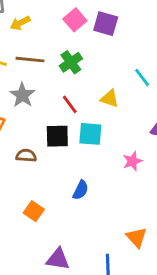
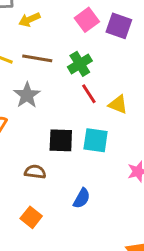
red line: (70, 104) -> (89, 94), moved
brown semicircle: (26, 156) -> (35, 172), moved

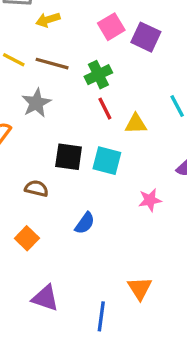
yellow triangle: (118, 104) -> (136, 124), turned -30

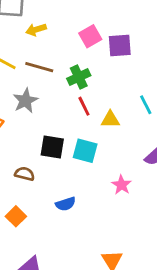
purple square: (146, 37) -> (120, 45), turned -30
pink star: (150, 200) -> (121, 185), turned -30
blue semicircle: (85, 223) -> (66, 204), turned 36

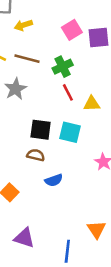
brown semicircle: (25, 174) -> (36, 155), moved

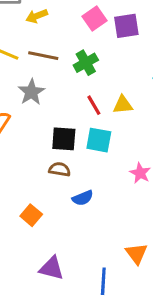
red line: (68, 92) -> (94, 105), moved

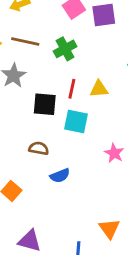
red line: (94, 105) -> (72, 89), turned 42
black square: (64, 139) -> (45, 104), moved

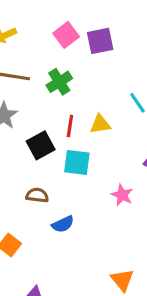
black square: (45, 104) -> (41, 145), turned -30

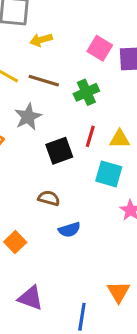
pink square: (66, 35) -> (100, 48), turned -30
cyan square: (77, 162) -> (109, 174), moved

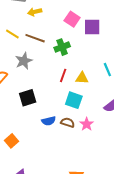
black square: (59, 151) -> (28, 98), moved
brown semicircle: (49, 198) -> (68, 123), moved
blue semicircle: (69, 230) -> (49, 121), moved

